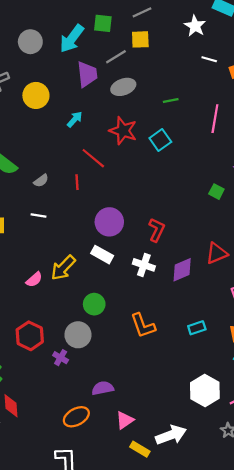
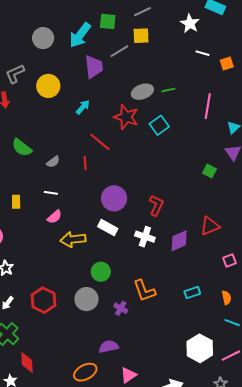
gray ellipse: (123, 87) -> (142, 92), moved
yellow arrow: (63, 268) -> (73, 239), turned 40
pink semicircle: (34, 280) -> (54, 217), moved
purple cross: (61, 358) -> (121, 308), moved

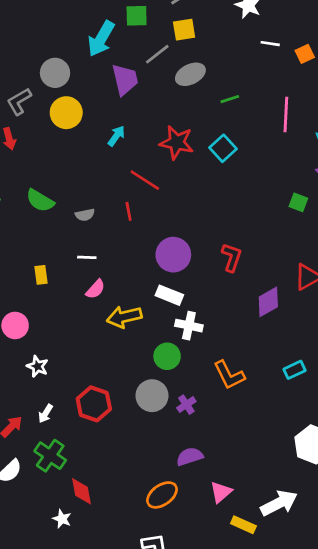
gray circle: (43, 38) -> (55, 73), moved
gray ellipse: (142, 92) -> (190, 74), moved
gray semicircle: (53, 162) -> (85, 215), turned 32
white cross: (145, 237) -> (189, 326), moved
purple cross: (121, 308) -> (186, 405), moved, turned 32

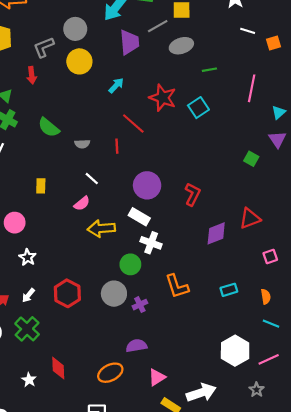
white line: (87, 257) -> (92, 179), moved, turned 32
red diamond: (81, 491) -> (58, 368), moved

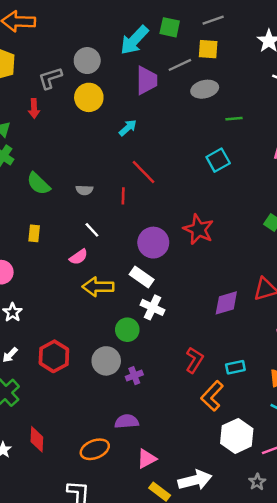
red star: (163, 98) -> (198, 229), moved
green semicircle: (49, 127) -> (38, 184), moved
red L-shape: (193, 194) -> (194, 360), moved
orange L-shape: (177, 286) -> (212, 396), moved, turned 56

